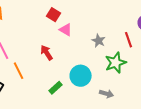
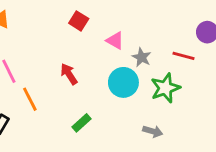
pink triangle: (66, 30) -> (115, 41), moved
red line: (129, 40) -> (183, 56), turned -56
cyan circle: (81, 76) -> (123, 82), moved

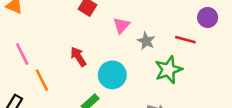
pink triangle: (115, 41) -> (121, 25), turned 42
cyan circle: (123, 82) -> (112, 75), moved

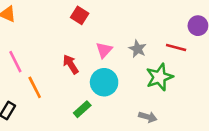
pink triangle: (121, 25) -> (104, 50), moved

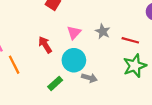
red line: (176, 48) -> (130, 40), moved
green star: (159, 77) -> (135, 66), moved
gray arrow: (148, 117) -> (89, 78), moved

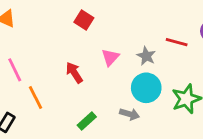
red line: (130, 40) -> (177, 42), moved
cyan circle: (74, 60) -> (146, 88), moved

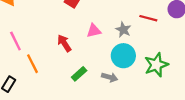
pink triangle: (110, 57) -> (94, 31), turned 35
green rectangle: (87, 121) -> (79, 74), moved

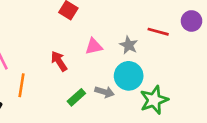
orange line: (32, 64) -> (22, 85), turned 36
green star: (156, 65) -> (154, 100), moved
gray arrow: (110, 77) -> (105, 92), moved

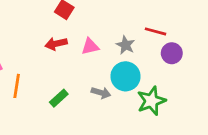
purple circle: (192, 21) -> (172, 53), moved
red arrow: (59, 61) -> (56, 44), moved, turned -70
green rectangle: (76, 97) -> (59, 98), moved

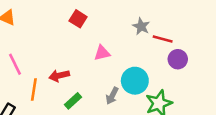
red arrow: (56, 44) -> (59, 76), moved
gray star: (126, 45) -> (141, 26), moved
gray arrow: (101, 93) -> (112, 96), turned 102

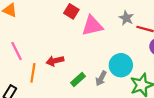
pink triangle: (102, 53) -> (92, 26), moved, size x1.5
green rectangle: (73, 101) -> (78, 79), moved

